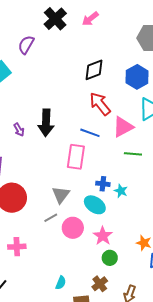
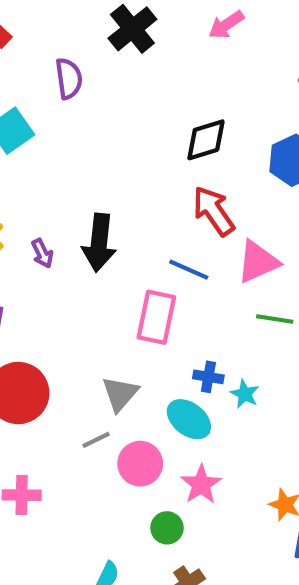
pink arrow: (90, 19) -> (226, 25), moved
purple semicircle: (26, 45) -> (69, 78), turned 138
green circle: (110, 258) -> (167, 528), moved

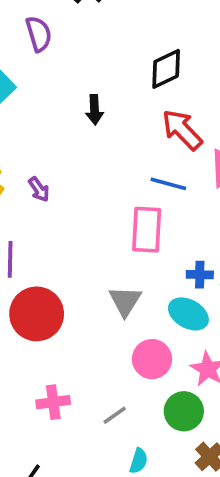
black arrow: (99, 243) -> (94, 110), moved, size x0.6
gray line: (96, 440) -> (115, 415), moved
green circle: (167, 528) -> (184, 411), size x1.4

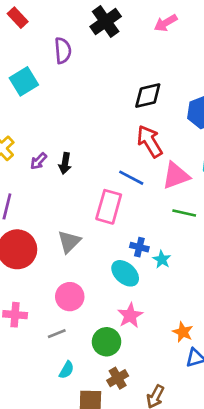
black arrow: (94, 110) -> (65, 163), moved
purple arrow: (39, 189) -> (38, 161), turned 66
gray triangle: (125, 301) -> (69, 242), moved
pink circle: (152, 359) -> (70, 297), moved

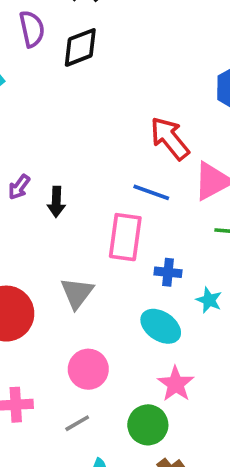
black diamond: (148, 96) -> (80, 47), moved
black arrow: (65, 163) -> (56, 202), moved
blue cross: (139, 247) -> (168, 272), moved

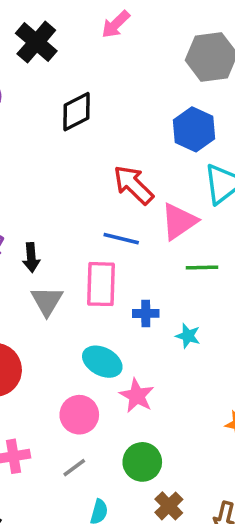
black diamond: (80, 47) -> (77, 112), moved
gray triangle: (77, 293) -> (47, 301), moved
cyan ellipse: (161, 326) -> (102, 362), moved
pink star: (176, 384) -> (137, 396), moved

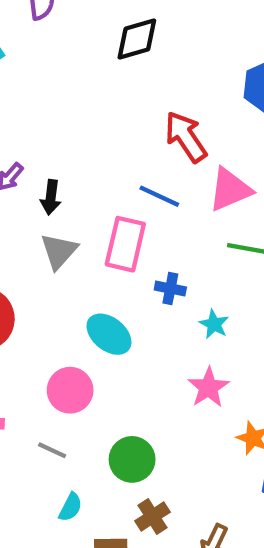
pink star: (137, 396) -> (208, 387), moved
gray line: (74, 468) -> (52, 450), turned 50

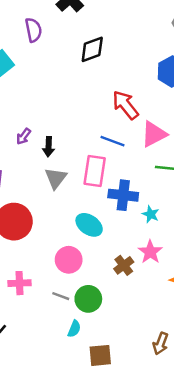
blue cross: (170, 288) -> (123, 195), size x1.6
green circle: (132, 459) -> (88, 299), moved
brown cross: (153, 516) -> (124, 265), moved

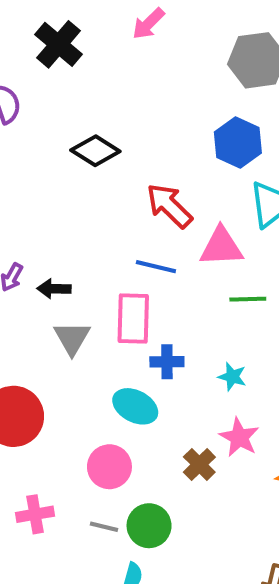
black diamond: (92, 49) -> (95, 151), moved, turned 60
pink triangle: (154, 134) -> (221, 247), turned 32
black arrow: (49, 147) -> (54, 289), turned 96
blue cross: (123, 195) -> (167, 362), moved, size x0.7

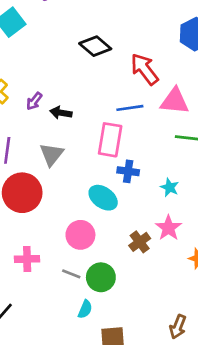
black diamond: (95, 151) -> (95, 46), moved
blue line: (156, 267) -> (130, 108), turned -30
gray triangle: (72, 338) -> (52, 154), moved

